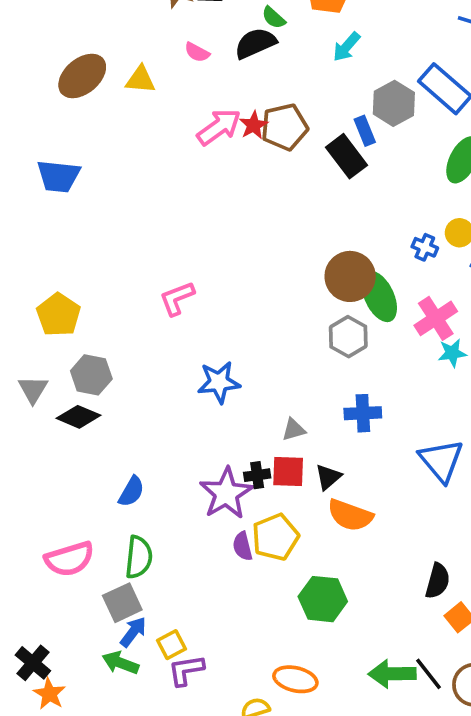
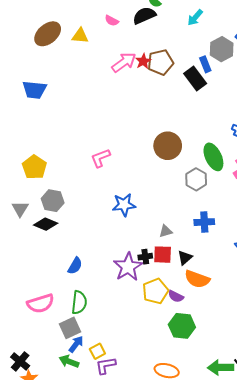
brown circle: (350, 276) -> (168, 146), moved
purple semicircle: (243, 546) -> (176, 296), moved, turned -49

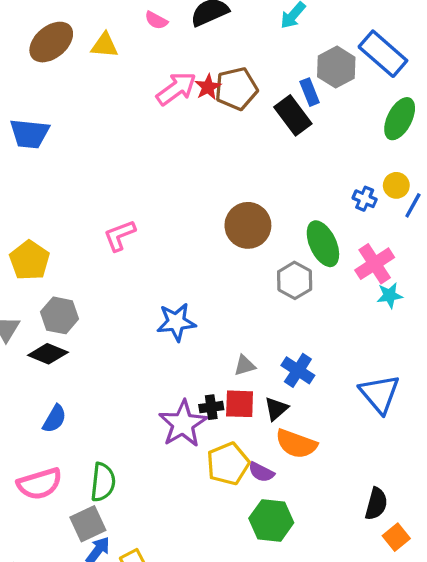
pink L-shape: (101, 158) -> (120, 235), moved
blue cross: (204, 222) -> (298, 370), moved, turned 36
blue semicircle: (75, 266) -> (55, 419), moved

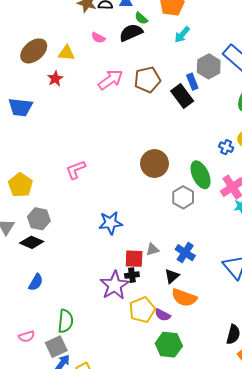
red star: (208, 87) -> (55, 79), moved
red square: (240, 404) -> (134, 259), moved
pink semicircle: (40, 484) -> (27, 336), moved, size x0.6

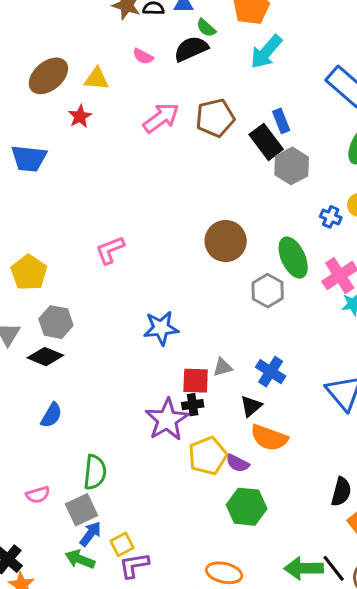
cyan arrow: (182, 35) -> (266, 52), size x1.4
gray hexagon: (209, 66) -> (292, 166), moved

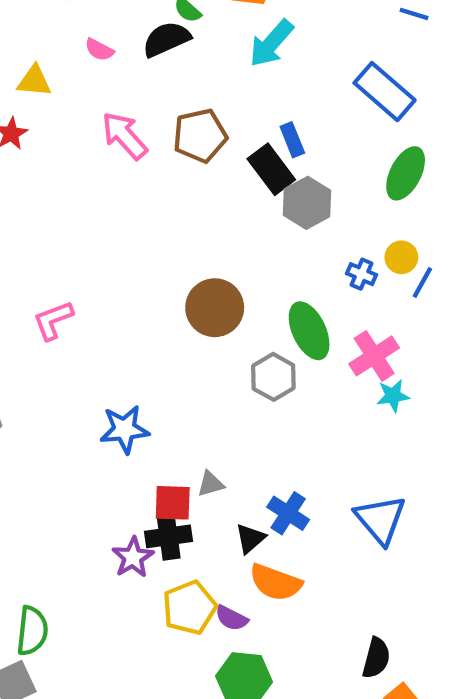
pink arrow: (161, 118) -> (124, 136), turned -96
blue cross: (271, 372) -> (288, 513), moved
black cross: (193, 405) -> (169, 536), size x1.5
purple star: (167, 420) -> (133, 557), size x0.7

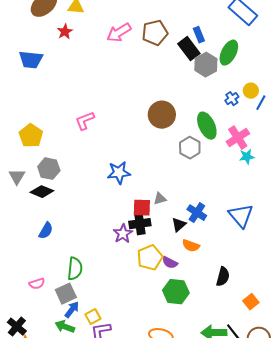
pink arrow: (124, 136) -> (119, 33), turned -80
green ellipse: (406, 173) -> (229, 53), moved
blue cross: (362, 274) -> (232, 99), turned 32
orange semicircle: (276, 582) -> (191, 246), size x0.7
black semicircle: (376, 658) -> (223, 277), moved

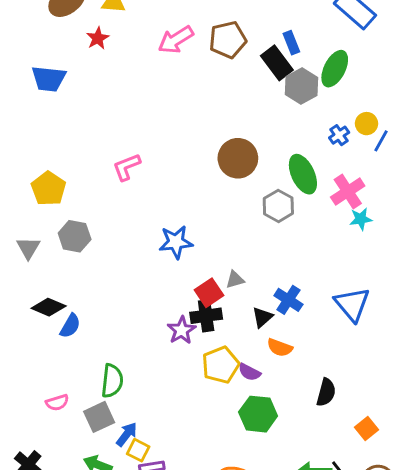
black diamond: (42, 192) -> (49, 307), moved
red square: (142, 208) -> (209, 293), turned -36
blue arrow: (72, 310) -> (127, 434), moved
yellow square: (93, 317) -> (138, 450), turned -35

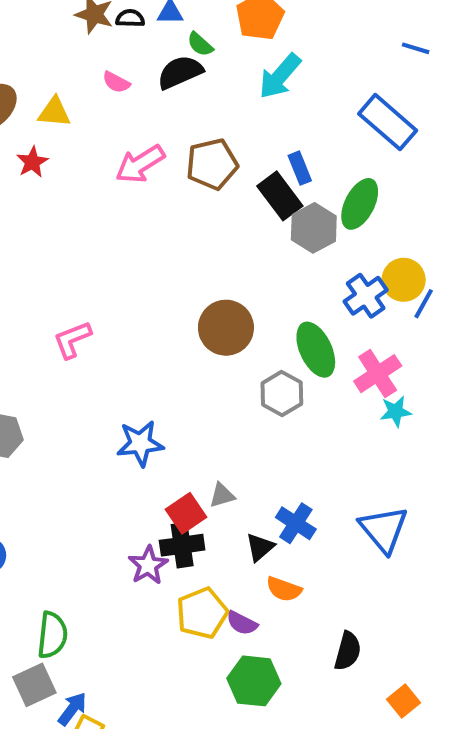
yellow circle: (367, 124) -> (404, 280), size x1.4
blue cross: (339, 135) -> (366, 296), size x1.5

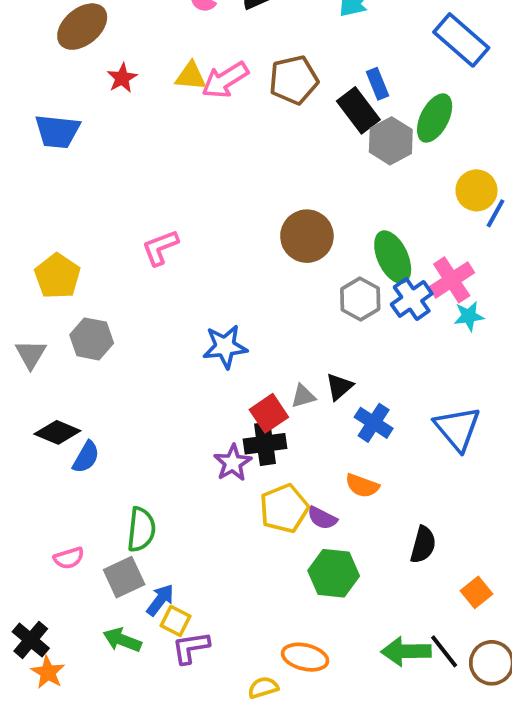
yellow triangle: (54, 112) -> (191, 76), moved
blue cross: (366, 296) -> (412, 299), moved
black triangle: (260, 547) -> (339, 387), moved

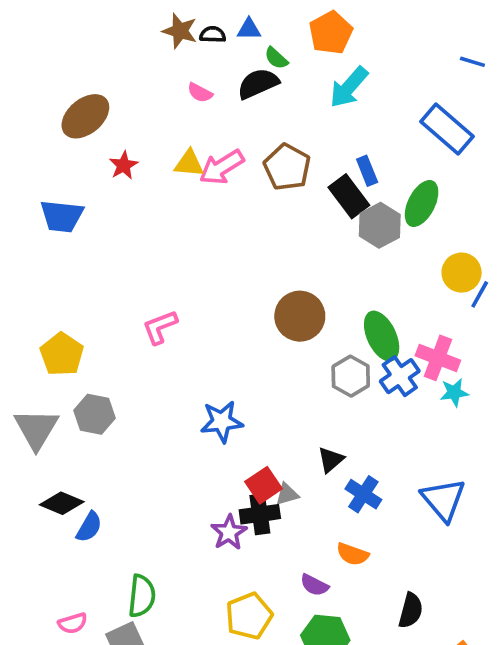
brown pentagon: (294, 80) -> (287, 167), turned -30
pink cross: (452, 280) -> (438, 358), turned -36
gray triangle: (31, 354) -> (36, 429), size x1.5
gray triangle: (303, 396) -> (287, 494), moved
yellow pentagon: (284, 509) -> (249, 616), moved

